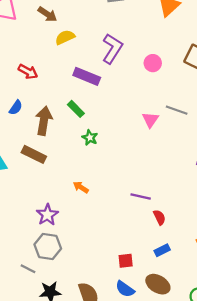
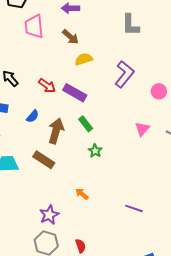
purple rectangle: (87, 76) -> (75, 93), moved
pink triangle: (150, 120) -> (142, 129), moved
red semicircle: (159, 217) -> (81, 246), moved

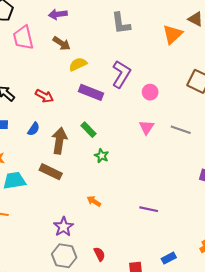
pink circle: (159, 91) -> (150, 92), moved
purple rectangle: (75, 93) -> (91, 92), moved

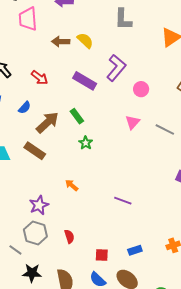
brown arrow: (62, 43) -> (61, 42), moved, turned 138
yellow semicircle: (78, 64) -> (85, 40), moved, turned 60
brown arrow: (59, 141) -> (47, 122), turned 30

